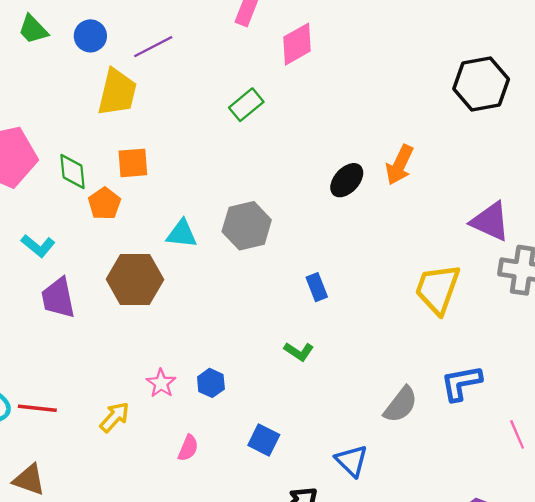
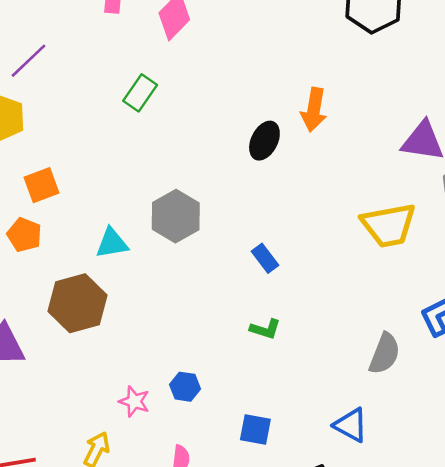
yellow trapezoid: (438, 289) -> (389, 225), turned -104

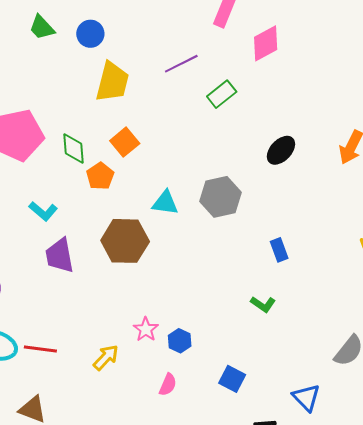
purple line: (28, 61) -> (181, 64), moved
black ellipse: (264, 141) -> (281, 150), moved
orange square: (41, 185) -> (125, 142), turned -36
blue hexagon: (185, 387) -> (180, 341), moved

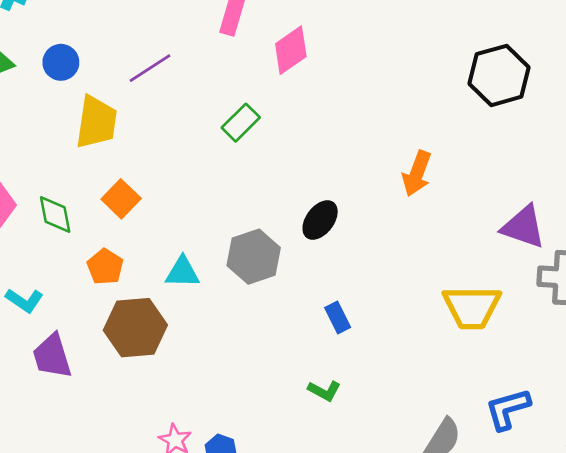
purple line: (181, 64) -> (150, 68), moved
black ellipse: (281, 150) -> (320, 220), moved
orange pentagon: (100, 176) -> (105, 267), moved

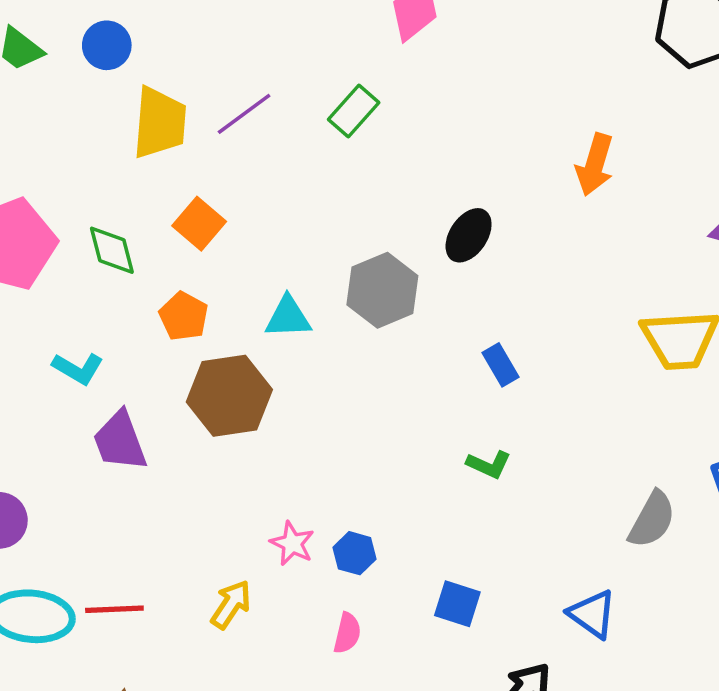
purple line: (150, 68) -> (244, 114), moved

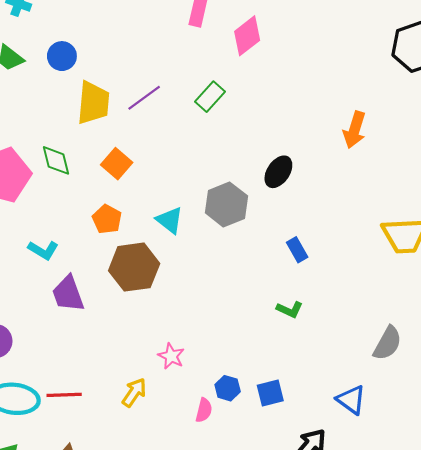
green diamond: (112, 250) -> (56, 160), moved
cyan triangle: (288, 317) -> (170, 220), turned 40
blue hexagon: (354, 553) -> (228, 388), moved
blue square: (457, 604) -> (270, 393), turned -32

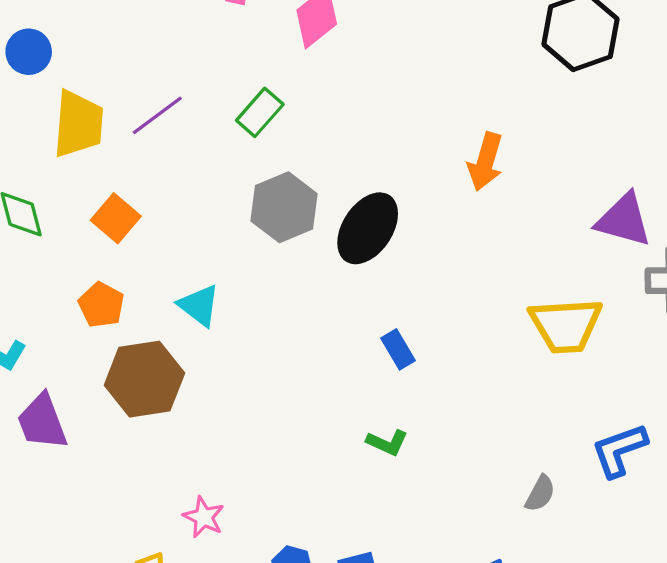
black ellipse: (278, 172) -> (368, 228), size x1.4
gray hexagon: (226, 204) -> (284, 207), moved
gray semicircle: (387, 343) -> (540, 494), size x0.7

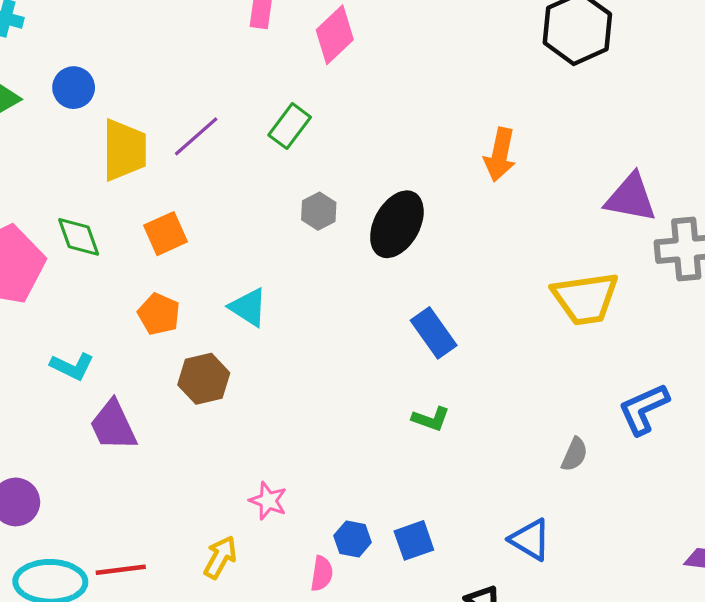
gray hexagon: (284, 207) -> (319, 211), size x0.6
orange square: (116, 218) -> (166, 234), turned 30
blue rectangle: (398, 349) -> (434, 333), size x1.4
brown hexagon: (144, 379) -> (204, 379), size x0.7

